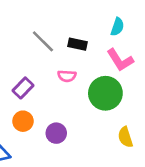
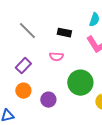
gray line: (43, 41) -> (27, 31), moved
green circle: (105, 93) -> (80, 83), moved

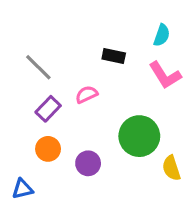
gray line: (27, 31) -> (38, 67), moved
pink semicircle: (56, 57) -> (86, 94), moved, turned 152

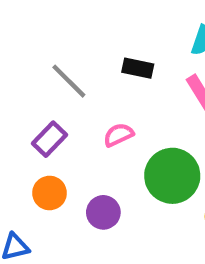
gray line: (38, 67) -> (69, 81), moved
pink semicircle: (86, 94) -> (118, 135), moved

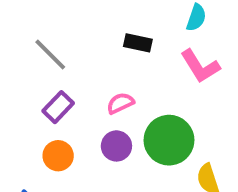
gray line: (69, 81) -> (50, 55), moved
purple circle: (103, 212) -> (116, 146), moved

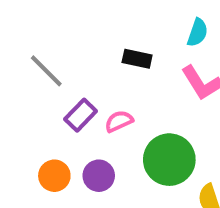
purple rectangle: (58, 107) -> (81, 115), moved
purple circle: (116, 146) -> (99, 176), moved

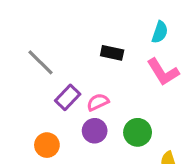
green circle: (169, 160) -> (138, 132), size x0.7
purple circle: (99, 176) -> (95, 131), moved

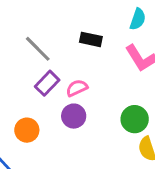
gray line: (41, 62) -> (38, 49), moved
green circle: (138, 132) -> (135, 119), moved

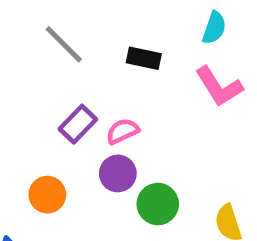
gray line: (38, 49) -> (64, 44), moved
green circle: (135, 119) -> (158, 204), moved

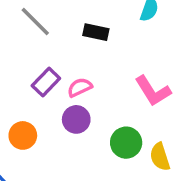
pink L-shape: (219, 87) -> (153, 91), moved
green circle: (158, 204) -> (126, 143), moved

